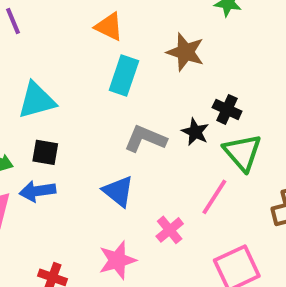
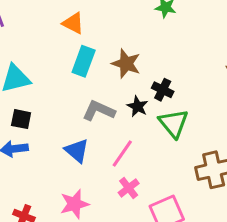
brown star: (185, 52) -> (126, 64), moved
pink line: (214, 197) -> (122, 153), moved
pink cross: (170, 230) -> (129, 188), moved

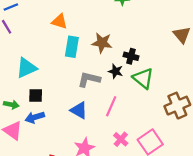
pink cross: (129, 188) -> (121, 139), moved

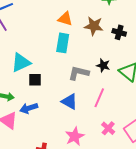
orange triangle: (59, 21) -> (65, 19), moved
brown star: (102, 43) -> (94, 26), moved
black cross: (131, 56) -> (119, 32), moved
black square: (36, 96) -> (35, 80), moved

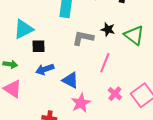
blue triangle: (69, 102) -> (70, 80), moved
blue arrow: (29, 108) -> (45, 69), moved

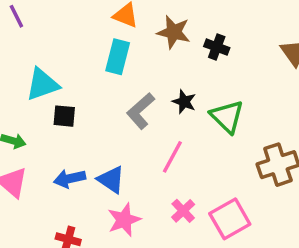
gray L-shape: (83, 38) -> (141, 111), turned -60
blue arrow: (45, 69) -> (70, 179), moved

